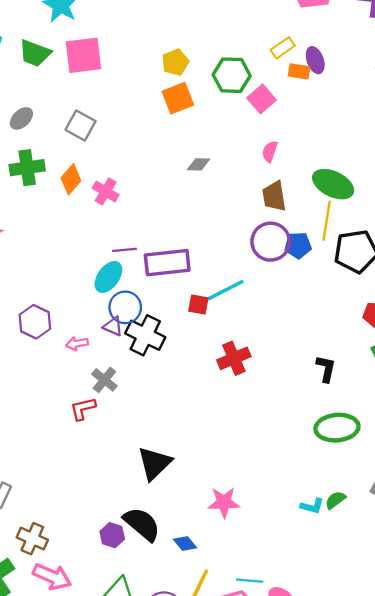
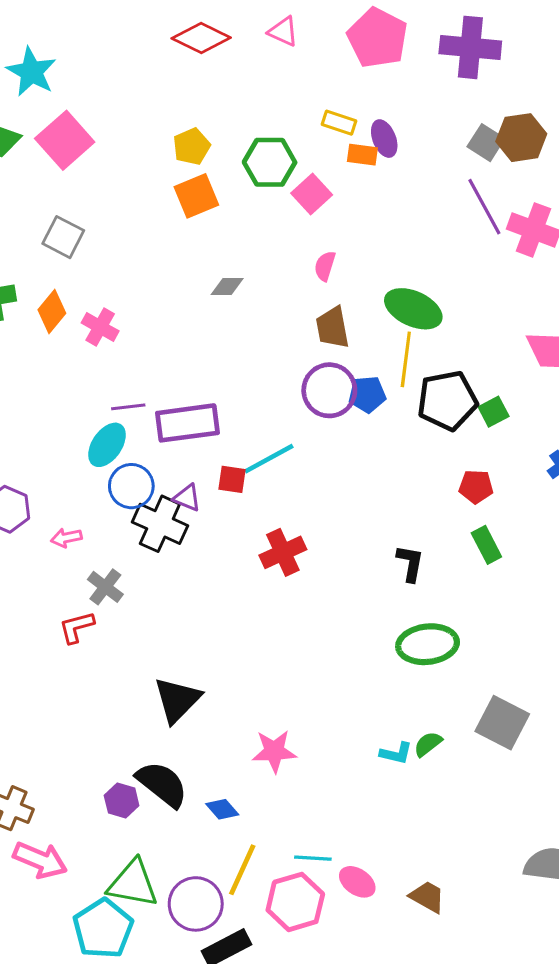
yellow rectangle: (283, 48) -> (339, 123), turned 55
pink square: (83, 55) -> (65, 140), turned -33
purple triangle: (113, 326) -> (187, 498), moved

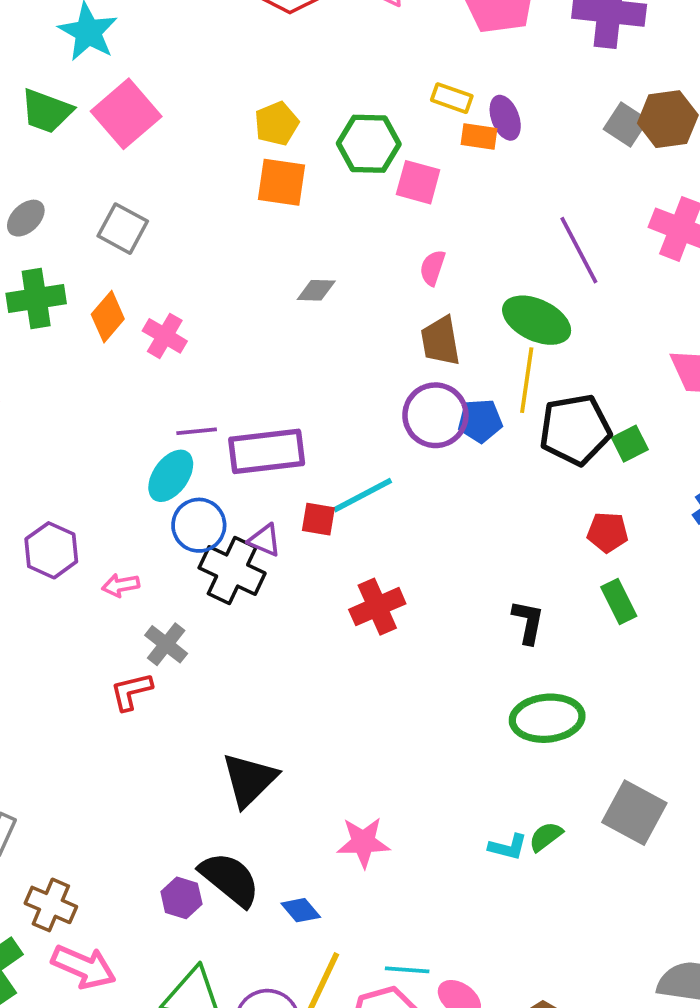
pink square: (312, 194) -> (418, 182), turned -33
orange square: (196, 196) -> (281, 182), turned 30
purple line: (484, 207) -> (579, 250), moved

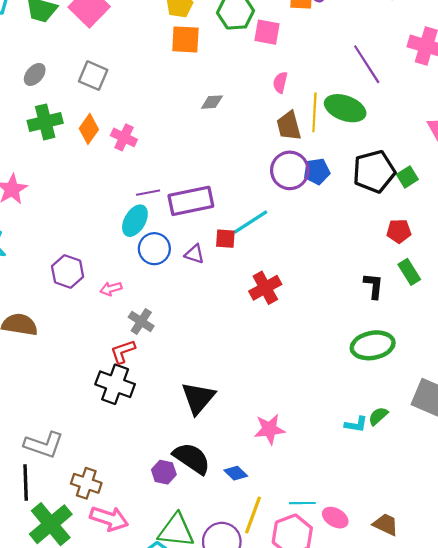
yellow line: (527, 380) -> (314, 112), moved
black cross: (232, 571) -> (115, 384), moved
black L-shape: (528, 622) -> (374, 286), moved

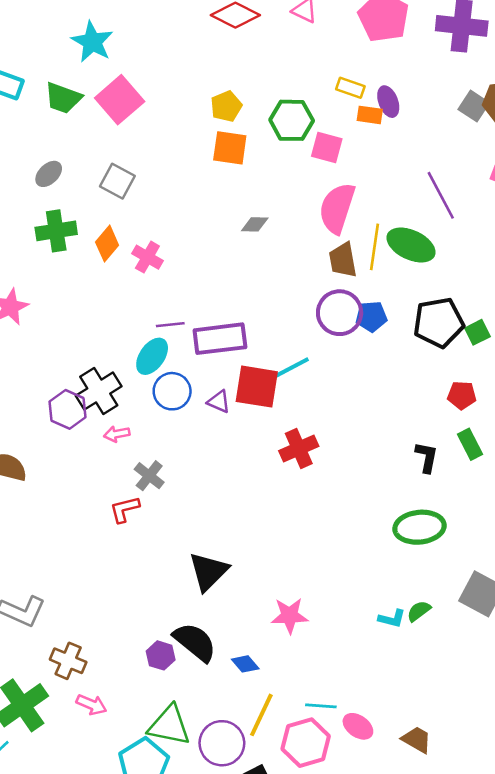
pink semicircle: (280, 82) -> (337, 208), size x2.0
red square: (225, 239) -> (257, 387), size x1.8
black cross: (115, 384) -> (99, 391), moved, turned 33
pink arrow: (109, 519) -> (92, 705), size x0.7

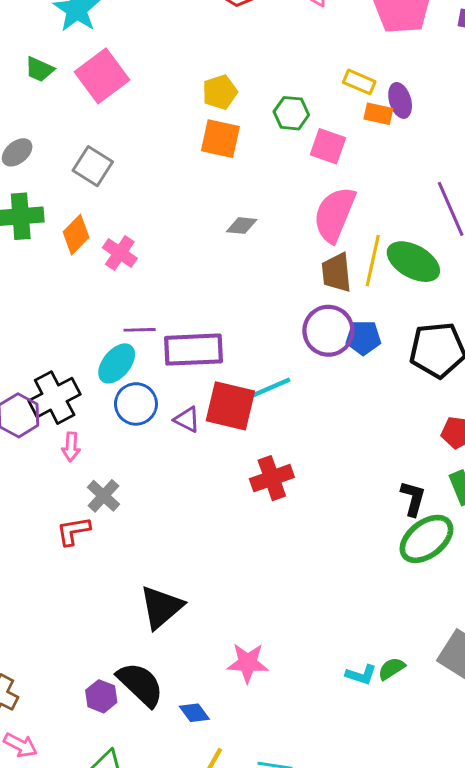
green trapezoid: (63, 98) -> (39, 69), size x0.7
green hexagon: (292, 120) -> (291, 113), size x0.7
pink arrow: (117, 434) -> (71, 447), turned -80
green ellipse: (419, 527) -> (426, 539), moved, turned -36

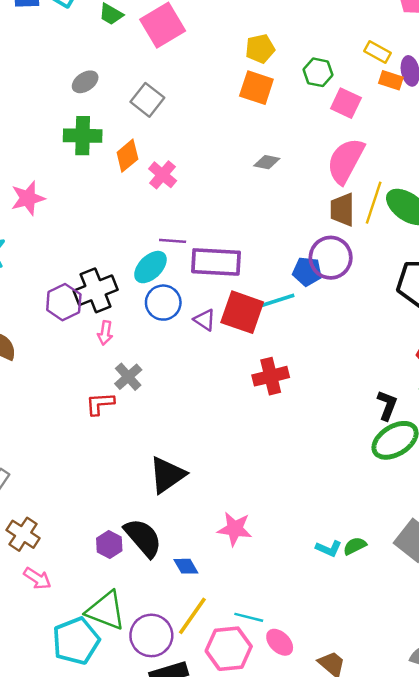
blue pentagon: (363, 338) -> (307, 271), moved

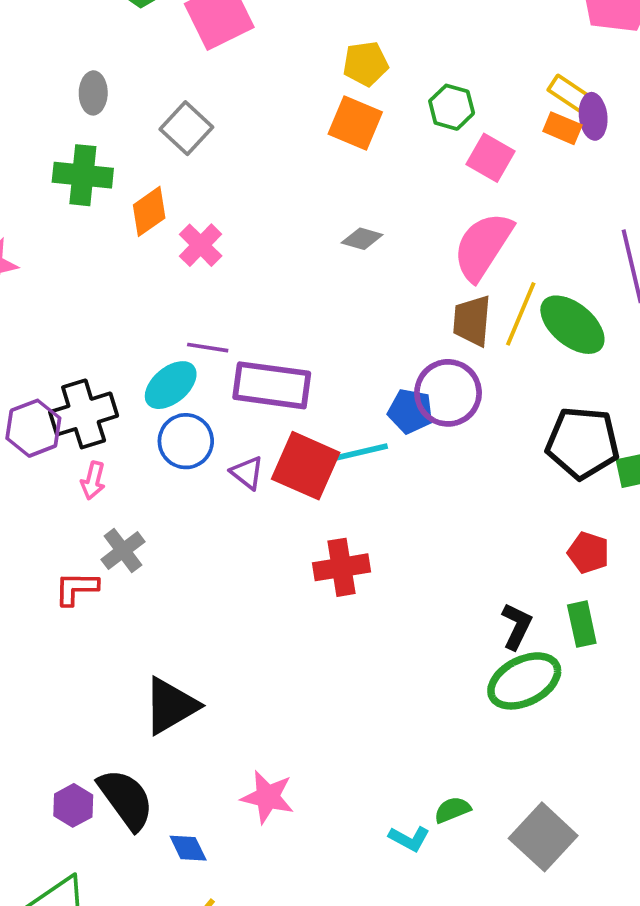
yellow rectangle: (378, 52) -> (569, 93), moved
gray ellipse: (85, 82) -> (93, 93), turned -60
green semicircle: (355, 546) -> (452, 810), moved

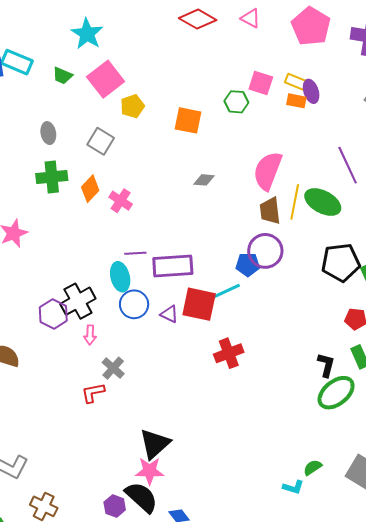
yellow pentagon: (366, 64) -> (132, 106), moved
pink square: (491, 158) -> (261, 83), moved
cyan ellipse: (171, 385) -> (120, 277), turned -52
pink star: (267, 797) -> (150, 471), moved

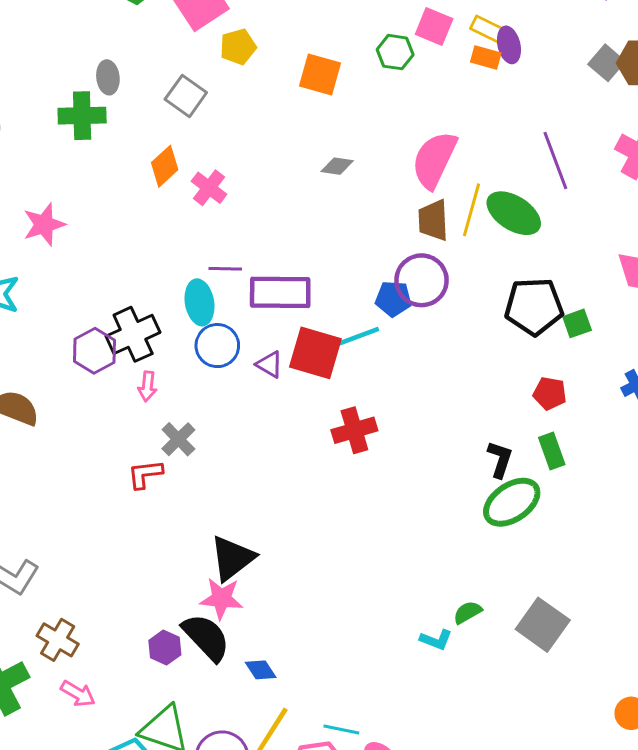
green cross: (52, 177) -> (82, 116), moved

